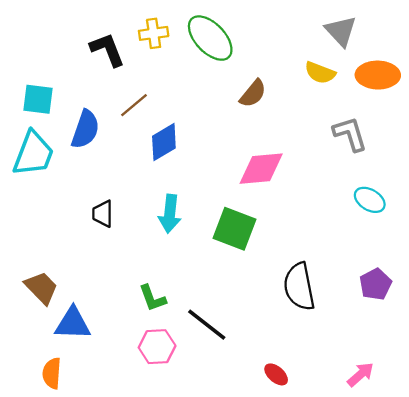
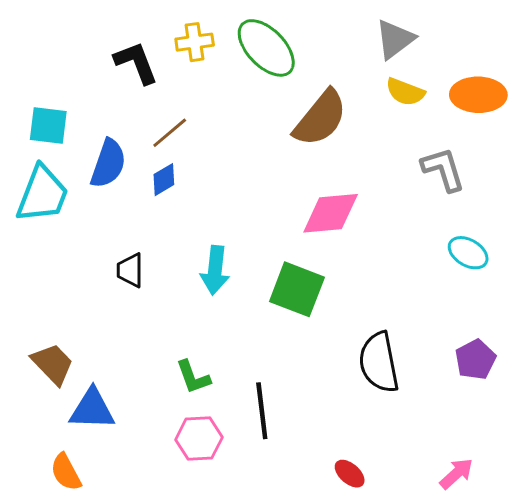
gray triangle: (341, 31) -> (395, 39), moved, turned 36
brown semicircle: (253, 94) -> (320, 118), size x1.6
blue diamond: (164, 142) -> (164, 180), moved, size x0.7
black line: (207, 325) -> (262, 411), turned 45
orange semicircle: (52, 373) -> (66, 472), turned -32

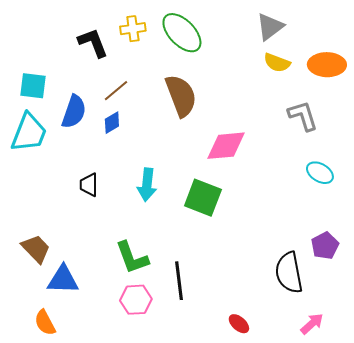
brown semicircle: (320, 118) -> (181, 96), moved, turned -60
black semicircle: (379, 362) -> (289, 273), moved
green L-shape: (193, 377) -> (132, 258), size x1.4

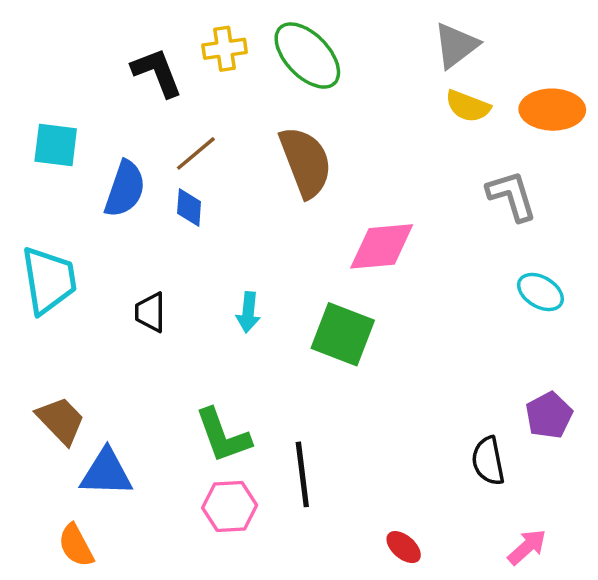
blue diamond: (112, 123) -> (189, 208), turned -55
cyan trapezoid: (29, 133) -> (49, 280), moved, turned -30
cyan arrow: (147, 185) -> (248, 312), size x0.7
black semicircle: (289, 273) -> (488, 461), size x0.7

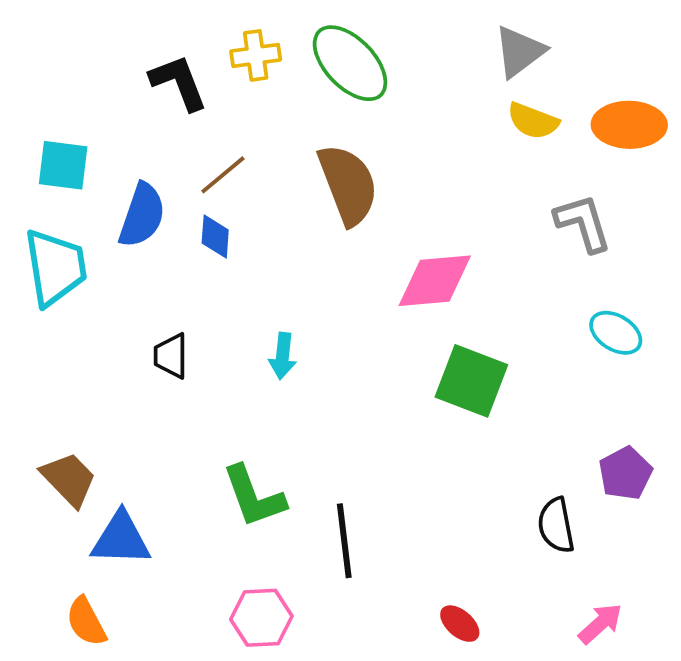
cyan trapezoid: (49, 280) -> (55, 267), moved
green square: (343, 334) -> (471, 381), moved
pink hexagon: (230, 507) -> (261, 618), moved

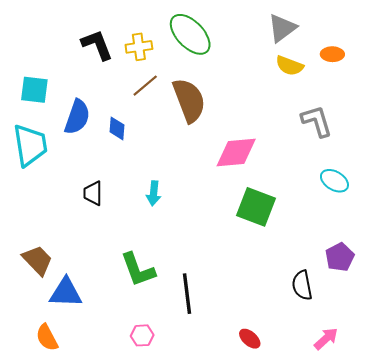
yellow cross: (256, 55) -> (139, 47), moved
orange ellipse: (629, 125) -> (332, 54), moved, size x0.6
brown line: (223, 175) -> (145, 86), moved
pink hexagon: (261, 618) -> (142, 335), size x0.7

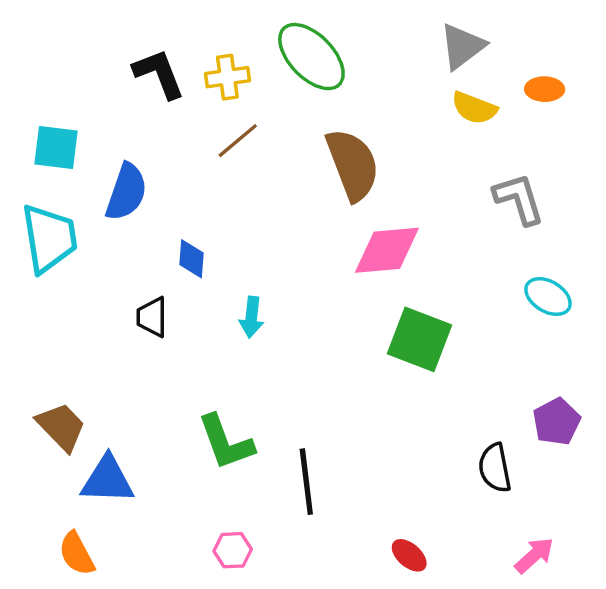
brown semicircle: (189, 100) -> (353, 165), moved
blue diamond: (117, 128) -> (191, 259), moved

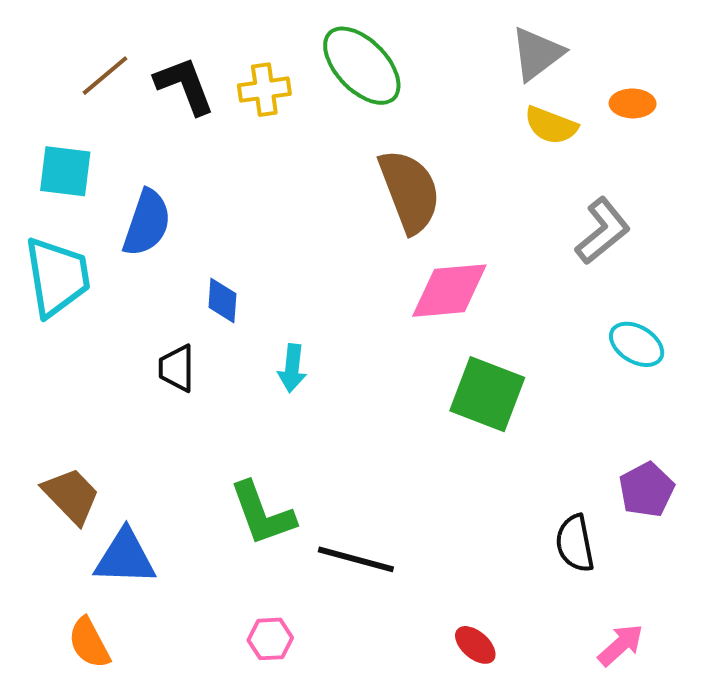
brown line: (238, 141) -> (105, 76), moved
gray L-shape: (519, 199) -> (603, 231), turned 68
black line: (306, 482) -> (356, 559), turned -68

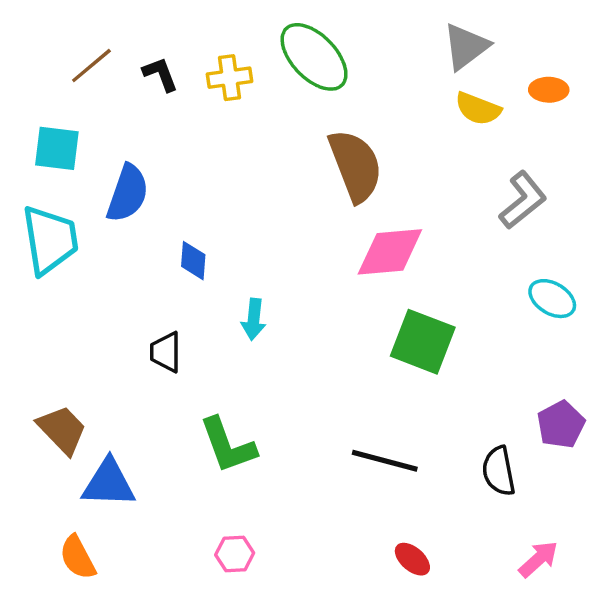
black L-shape: (185, 86) -> (160, 74), size x0.7
black trapezoid: (177, 368) -> (166, 352), moved
black line: (356, 559) -> (385, 461), moved

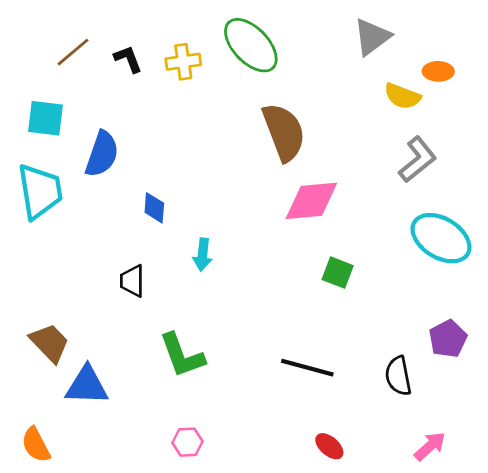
yellow semicircle: (478, 109) -> (402, 96), moved
cyan ellipse: (552, 299) -> (441, 238), size x1.6
green square: (423, 342) -> (338, 273), size x0.6
orange semicircle: (78, 557) -> (36, 445), moved

